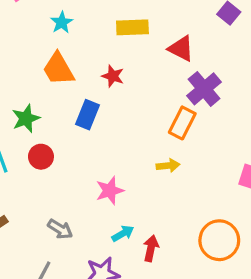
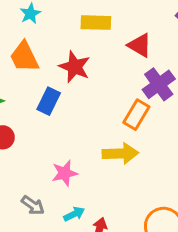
red star: (113, 76) -> (75, 67), size x1.5
yellow arrow: (168, 166) -> (120, 153), size x1.6
gray arrow: (60, 229) -> (33, 205), moved

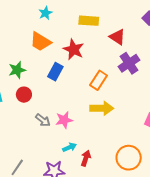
orange trapezoid: (24, 57) -> (40, 42), turned -35
orange rectangle: (136, 115) -> (99, 80), moved
gray arrow: (33, 205) -> (43, 120), moved

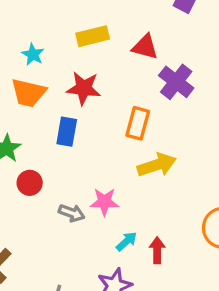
cyan star: (45, 13) -> (33, 54), moved
pink star: (64, 120) -> (104, 202), turned 30

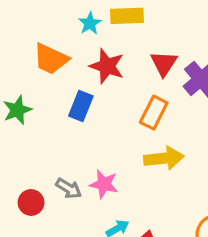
red triangle: (145, 47) -> (164, 63), moved, turned 36
cyan star: (33, 54) -> (90, 23), moved
red circle: (30, 183) -> (31, 202), moved

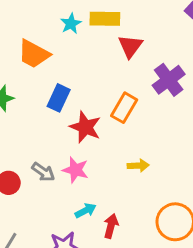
red triangle: (164, 63) -> (130, 46), moved
red star: (107, 66) -> (85, 127), moved
yellow arrow: (164, 158) -> (138, 166), moved, size x0.6

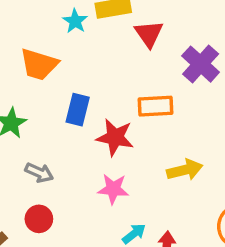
orange rectangle: (124, 108) -> (156, 106), turned 68
yellow arrow: (138, 166) -> (185, 170), size x1.4
gray arrow: (43, 172) -> (39, 173), moved

